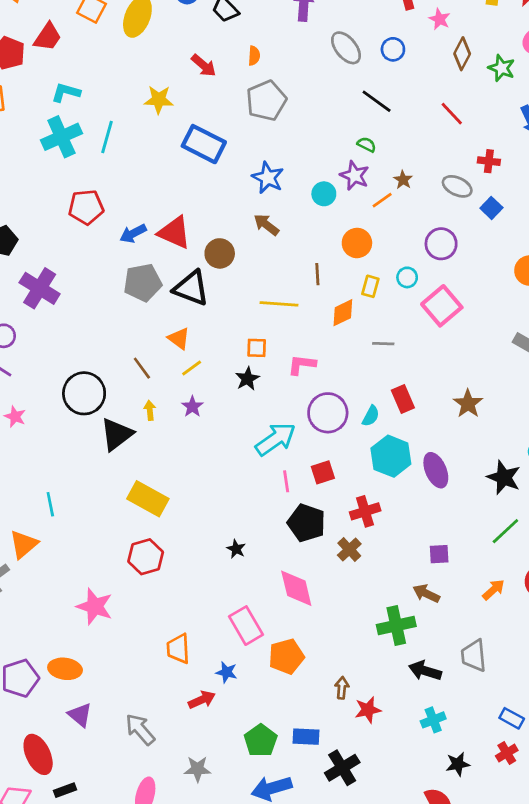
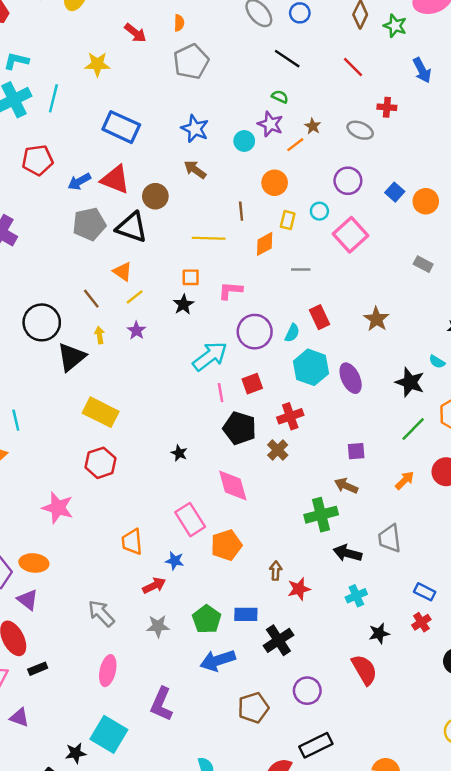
blue rectangle: (204, 144) -> (121, 127), moved
blue square: (491, 208) -> (395, 192), moved
purple triangle: (80, 715) -> (28, 600), moved
gray star: (197, 769) -> (158, 626), moved

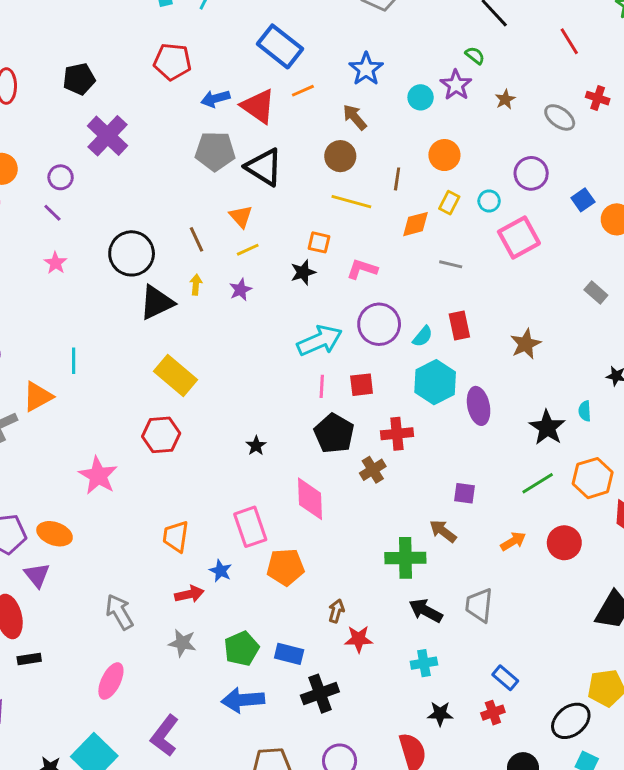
orange line: (295, 145) -> (303, 91), moved
brown circle: (155, 196) -> (340, 156), moved
cyan semicircle: (437, 362) -> (585, 411), turned 42

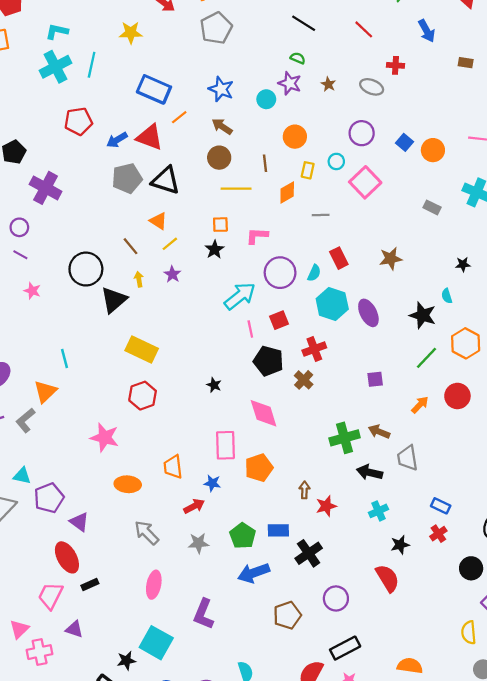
brown star: (526, 344) -> (391, 259), turned 30
pink rectangle: (250, 527) -> (225, 445), turned 32
brown arrow: (443, 531) -> (379, 432), moved
orange ellipse: (55, 534) -> (128, 484), moved

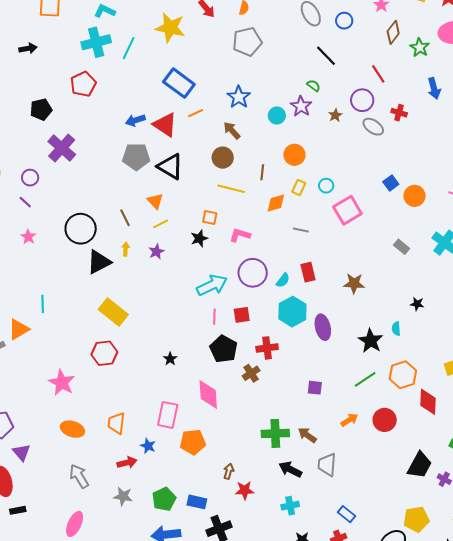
yellow star: (131, 33) -> (170, 28), size x1.4
red pentagon: (78, 121) -> (83, 84), moved, turned -30
purple circle: (362, 133) -> (362, 100), moved

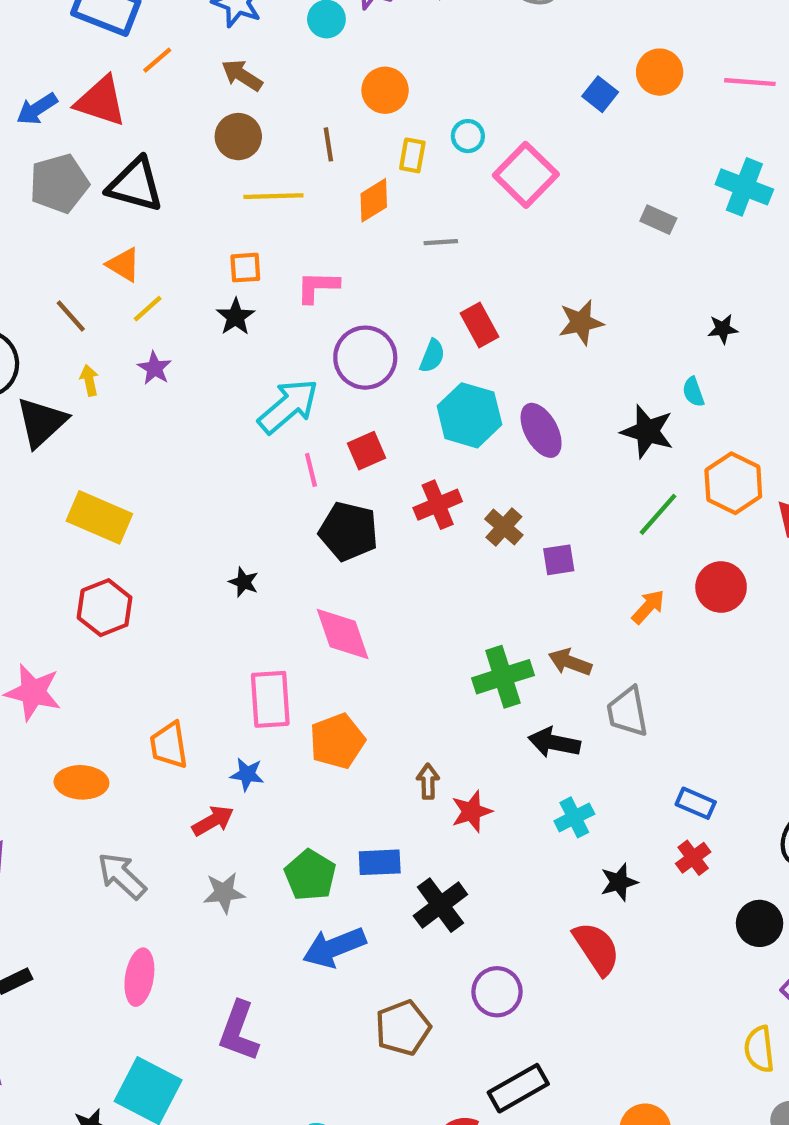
orange circle: (415, 196) -> (660, 72), moved
brown cross: (251, 373) -> (504, 527), moved

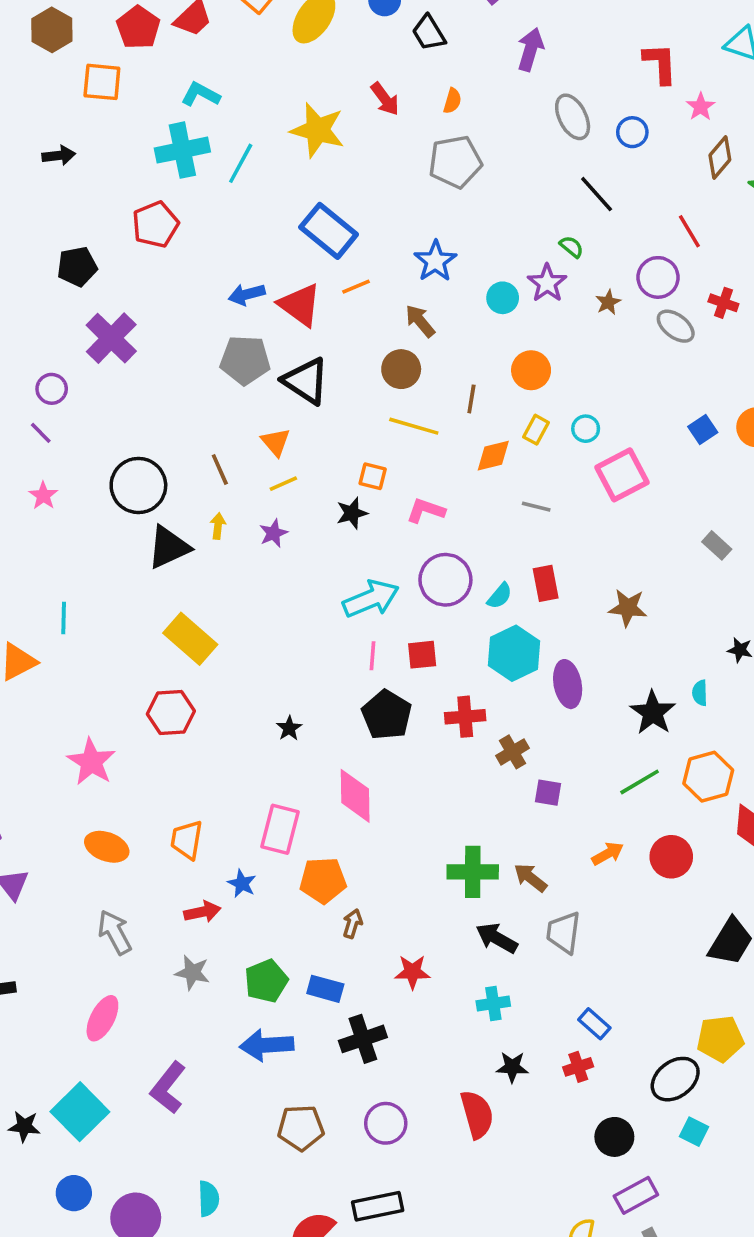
brown arrow: (428, 781) -> (352, 924), moved

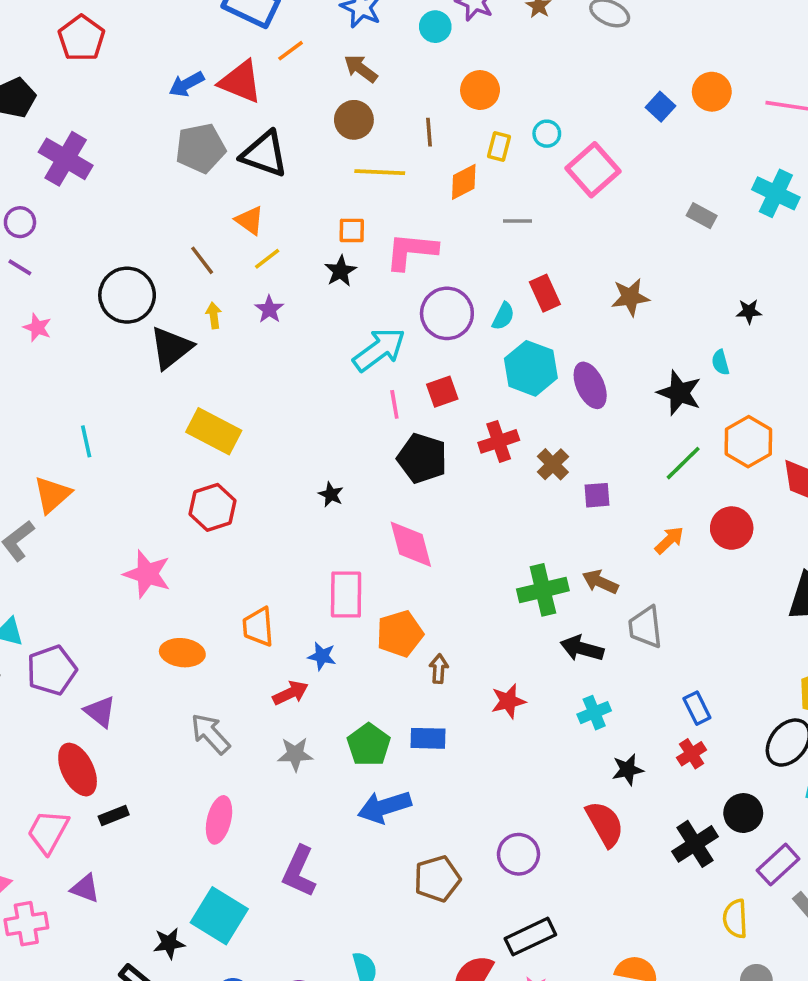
pink L-shape: (426, 511) -> (411, 251), size x1.4
blue rectangle: (594, 1024) -> (697, 708), turned 36
black cross: (363, 1039) -> (695, 844), moved

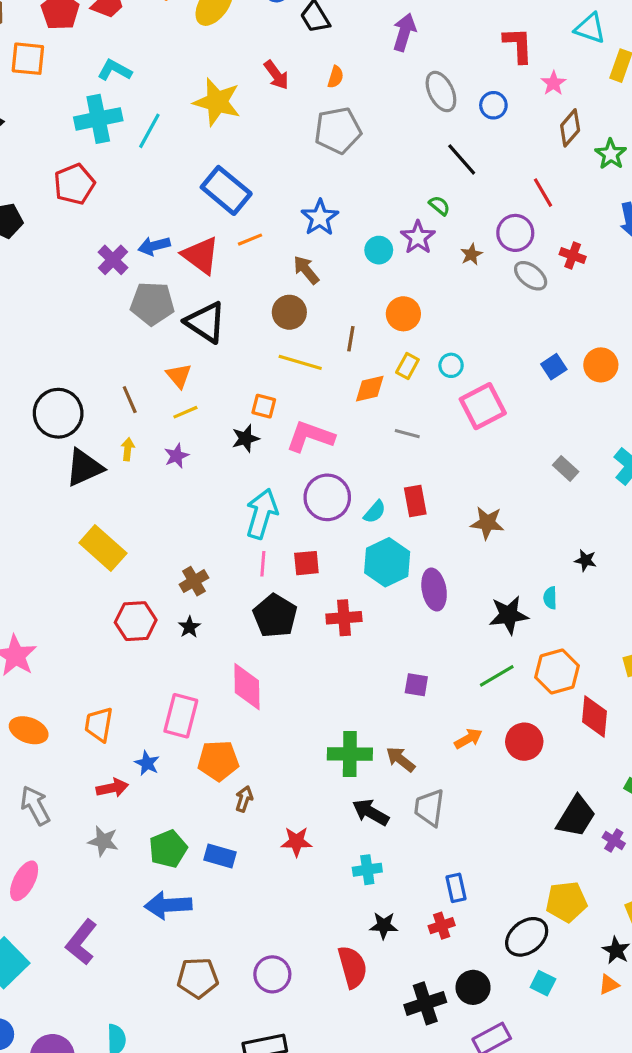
purple cross: (66, 159) -> (113, 260), moved, size x0.7
cyan arrow: (379, 349) -> (262, 514), turned -51
black star: (679, 393) -> (509, 615), turned 30
brown cross: (553, 464) -> (194, 581), moved
red hexagon: (213, 507) -> (136, 621), moved

